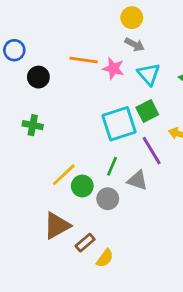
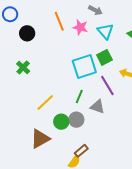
orange line: (84, 60) -> (59, 21), turned 60
green cross: (33, 125) -> (23, 67), turned 32
green circle: (82, 186) -> (61, 122), moved
brown rectangle: (85, 243) -> (81, 151), moved

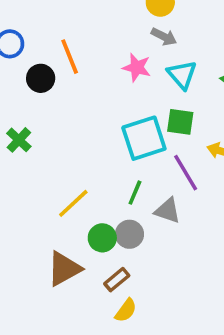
orange line: (59, 21) -> (70, 57), moved
green square: (104, 57) -> (180, 122), turned 35
green cross: (23, 67) -> (19, 140), moved
brown rectangle: (81, 151) -> (117, 280), moved

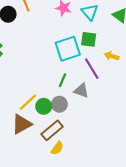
yellow line: (73, 203) -> (28, 102), moved
brown rectangle: (117, 280) -> (52, 130), size x1.5

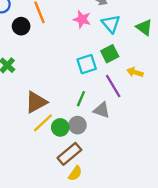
green square: (89, 39) -> (110, 54), turned -35
cyan square: (68, 49) -> (87, 64), size x0.7
brown triangle: (22, 124) -> (36, 102), moved

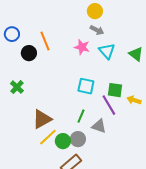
green square: (110, 54) -> (115, 90), moved, turned 35
cyan square: (87, 64) -> (86, 86), turned 30
yellow arrow: (135, 72) -> (134, 100), moved

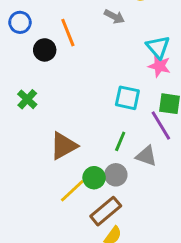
gray arrow: (97, 30) -> (114, 17), moved
pink star: (82, 47) -> (159, 66), moved
yellow line: (48, 137) -> (72, 191), moved

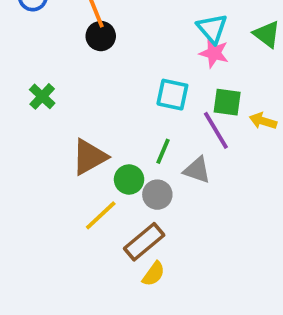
black circle: (45, 50) -> (101, 36), moved
green circle: (94, 178) -> (129, 179), moved

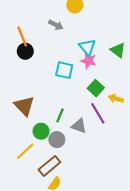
cyan square: (172, 95) -> (64, 70), moved
green square: (227, 102) -> (96, 88), turned 35
purple line: (216, 130) -> (98, 113), moved
brown triangle: (89, 157) -> (24, 106), moved, turned -45

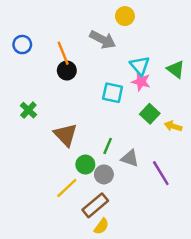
gray arrow: (56, 25) -> (103, 40), size x1.5
purple line: (98, 113) -> (161, 173), moved

